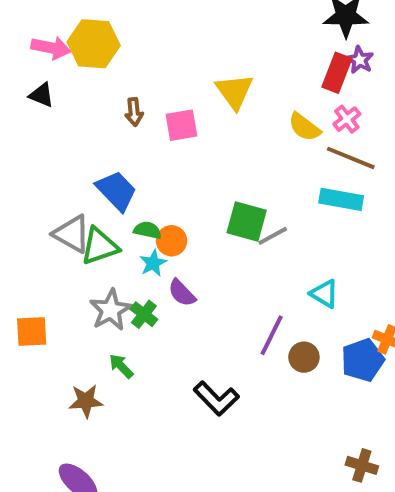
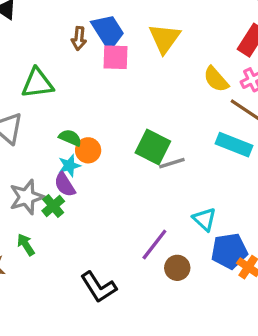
blue trapezoid: (116, 191) -> (108, 31), moved
green triangle: (100, 246) -> (37, 83), moved
purple semicircle: (182, 293) -> (65, 185), moved
blue pentagon: (363, 360) -> (229, 251), moved

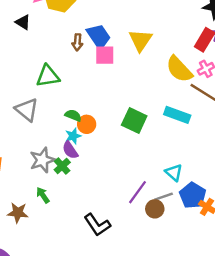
yellow semicircle: (216, 79) -> (179, 69), size x1.4
cyan rectangle: (234, 145) -> (177, 115), moved
gray line: (172, 163) -> (164, 197), moved
blue pentagon: (229, 251) -> (193, 195), turned -30

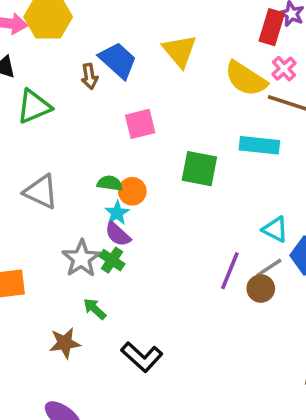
pink square: (105, 55) -> (140, 124), moved
green triangle: (48, 76) -> (34, 106), moved
black L-shape: (97, 225) -> (142, 357), moved

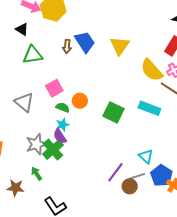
pink square: (140, 124) -> (54, 88), moved, turned -30
orange circle: (132, 191) -> (80, 101), moved
green cross: (112, 260) -> (53, 150), size x1.5

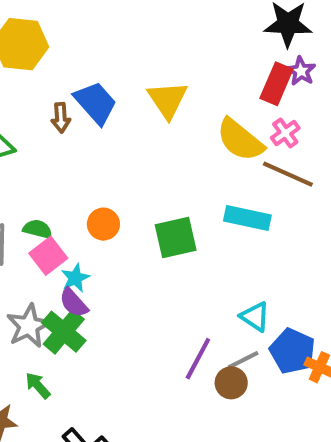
pink square: (54, 88) -> (48, 256), moved
green semicircle: (63, 107) -> (38, 229), moved
green square: (114, 112) -> (176, 237), turned -30

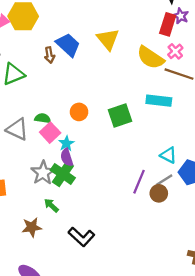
purple semicircle: (74, 303) -> (67, 157), turned 30

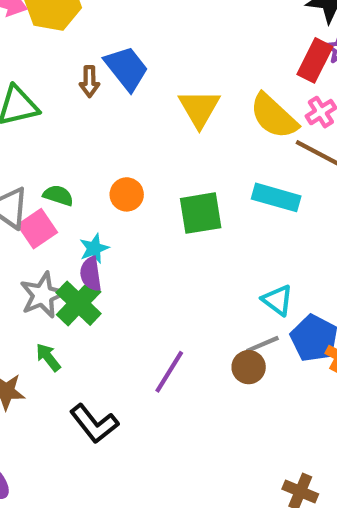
yellow triangle: (108, 39) -> (199, 108), moved
pink square: (50, 133) -> (37, 229), moved
purple line: (139, 182) -> (169, 372), moved

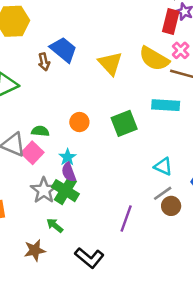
cyan triangle: (278, 300) -> (163, 167), moved
gray line: (263, 344) -> (163, 193), moved

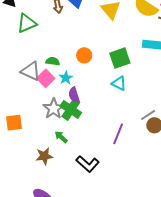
cyan star: (67, 157) -> (66, 78), moved
cyan triangle: (163, 167) -> (119, 83), moved

